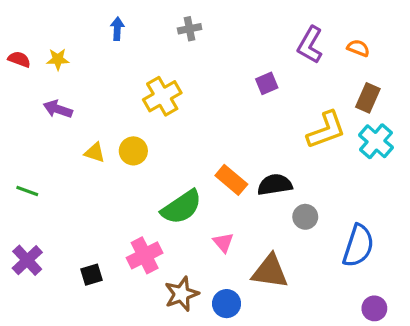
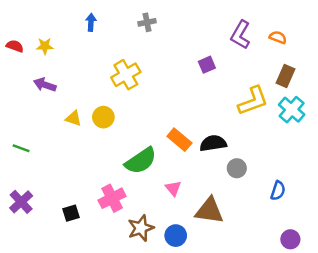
blue semicircle: (358, 246) -> (278, 191), size x0.6

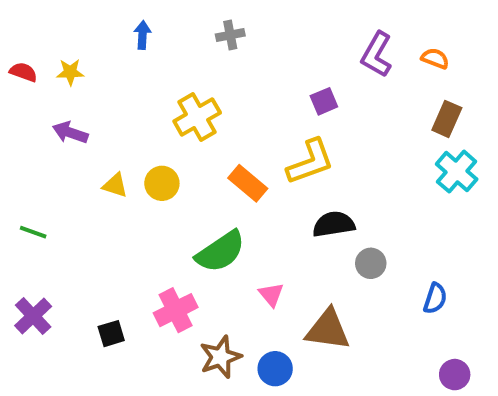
yellow L-shape: (253, 101) -> (310, 162), moved
orange rectangle: (179, 140) -> (248, 183), moved

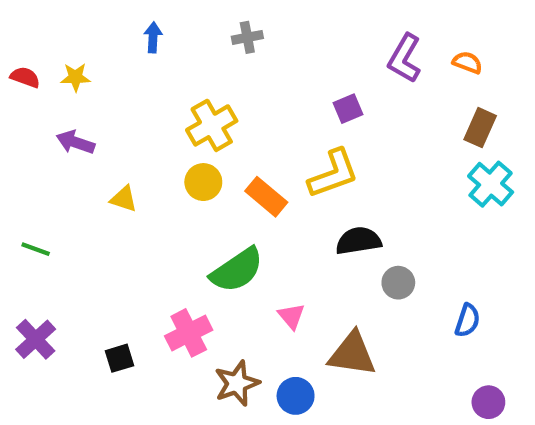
yellow circle: (162, 183) -> (203, 182), moved

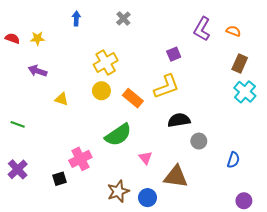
gray cross: (247, 37) -> (123, 19), turned -32
pink cross: (189, 333) -> (80, 159), moved

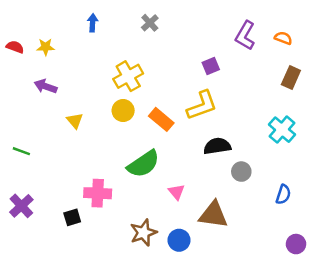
cyan cross: (245, 92) -> (282, 130), moved
yellow triangle: (62, 99) -> (75, 121), turned 32
pink cross: (80, 159) -> (98, 193), turned 30

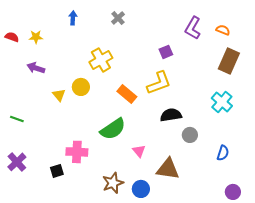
brown rectangle: (291, 77) -> (229, 61), size x1.4
yellow circle: (123, 111) -> (81, 87), moved

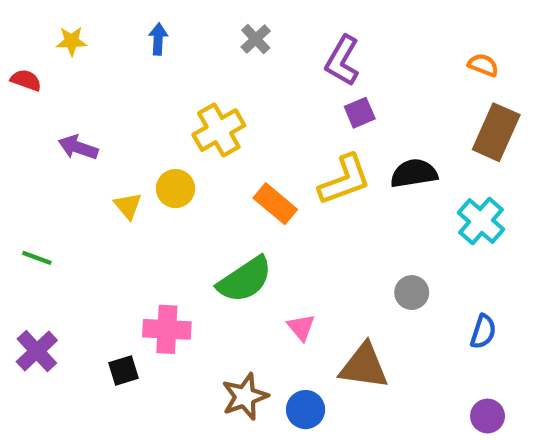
purple L-shape: (193, 28) -> (342, 61), moved
yellow star: (36, 37) -> (71, 41), moved
black semicircle: (171, 115) -> (414, 173), moved
purple circle: (233, 192) -> (488, 416), moved

